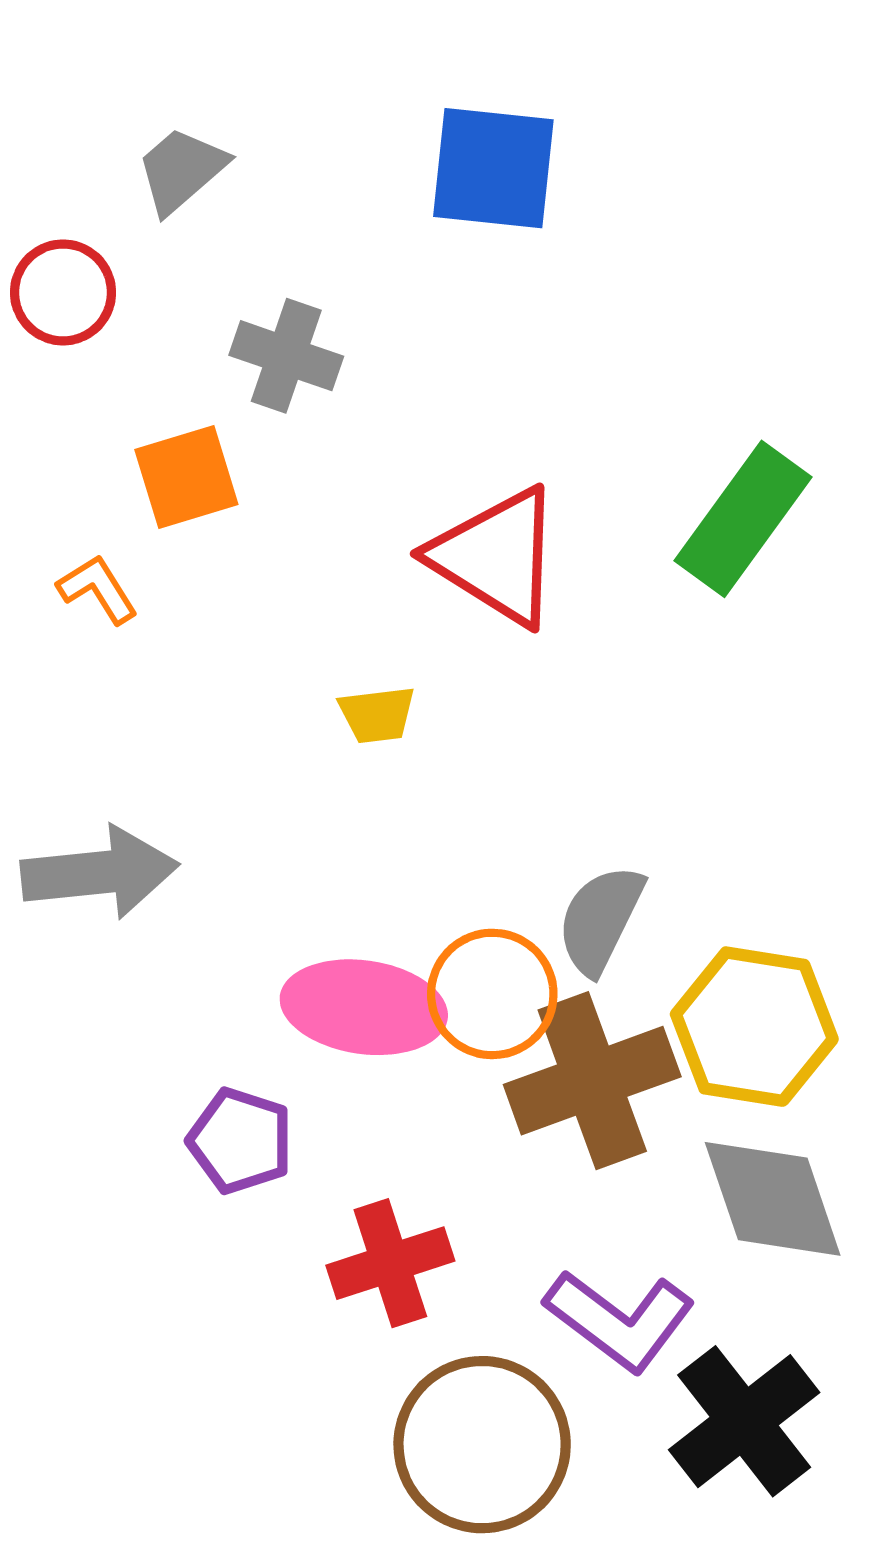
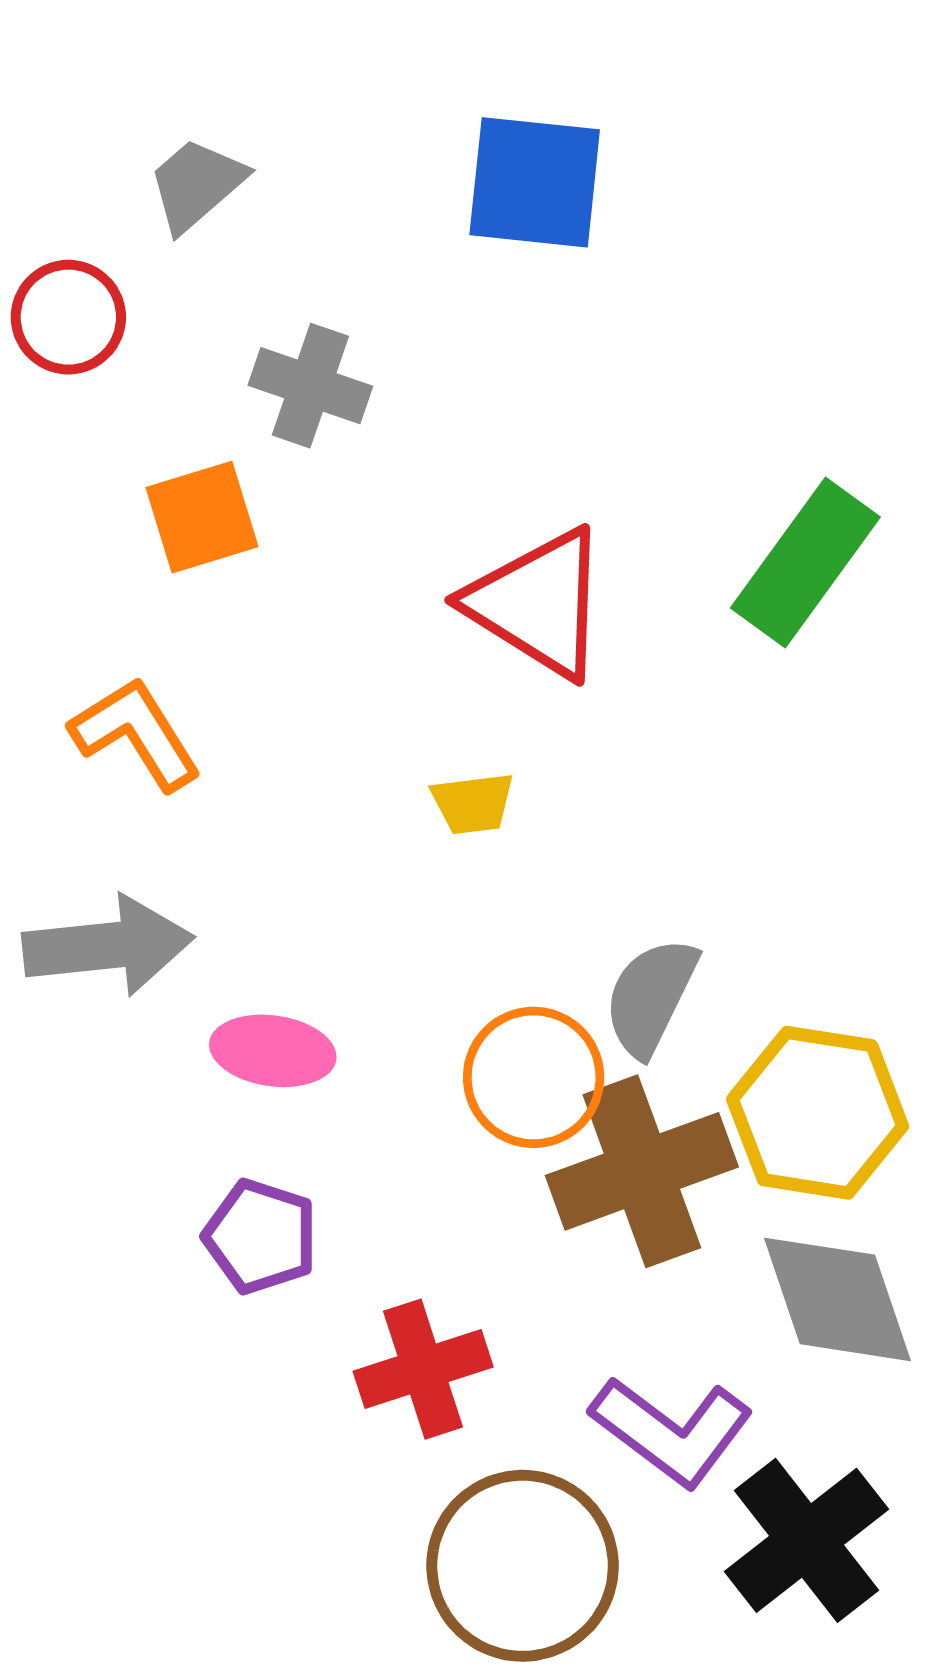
orange L-shape: (98, 589) -> (136, 734), moved, size x1.5
yellow trapezoid: (377, 715) -> (473, 803), moved
pink ellipse: (364, 1007) -> (273, 1051), moved, size x0.7

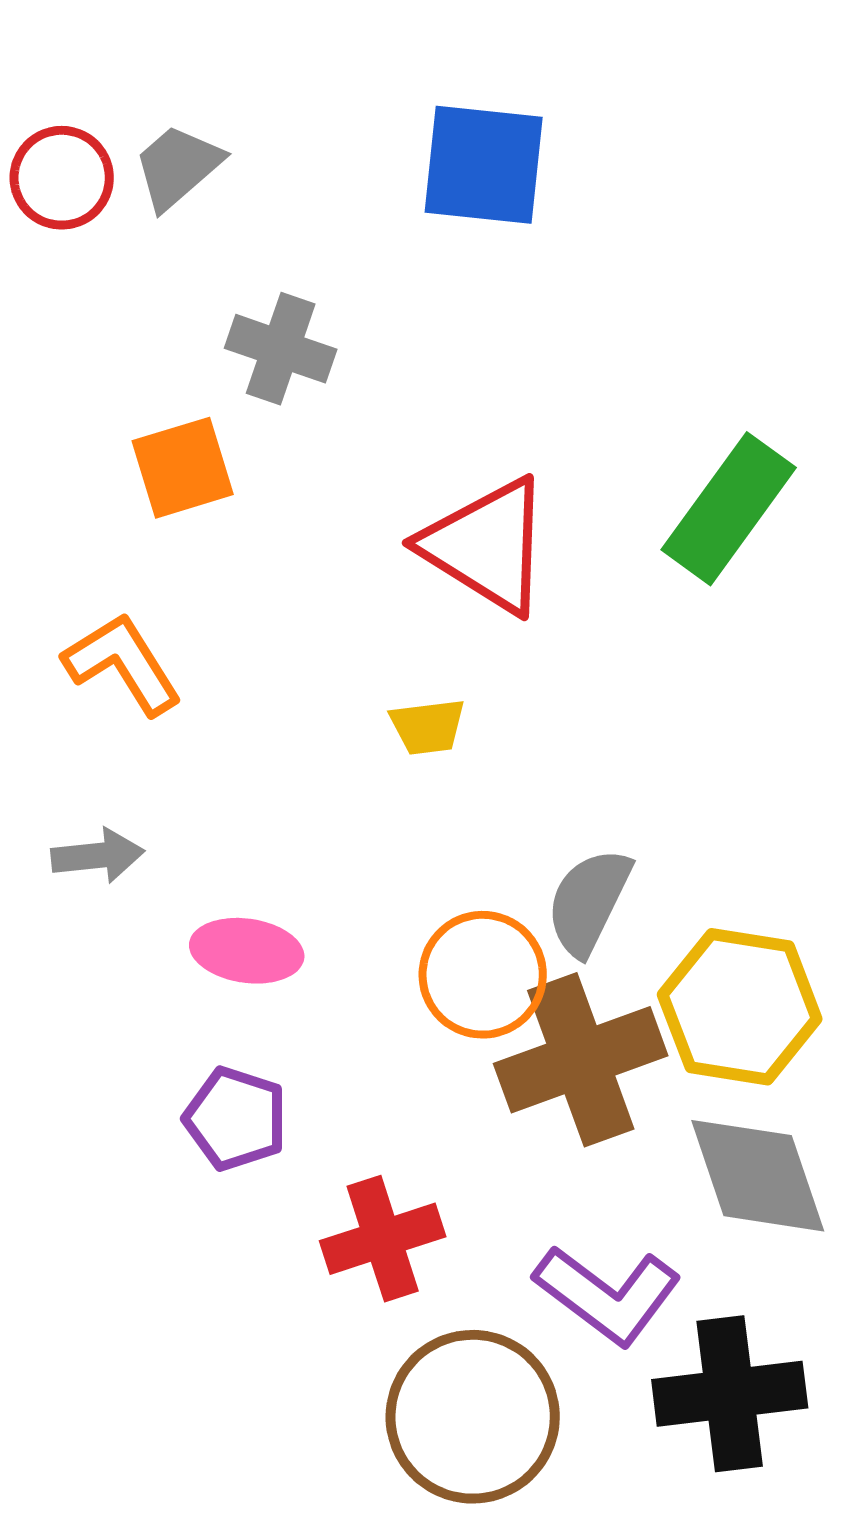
red circle: (68, 317) -> (62, 178), moved
gray arrow: (108, 946) -> (98, 856), size x0.6
black cross: (807, 1540) -> (730, 1394), turned 31

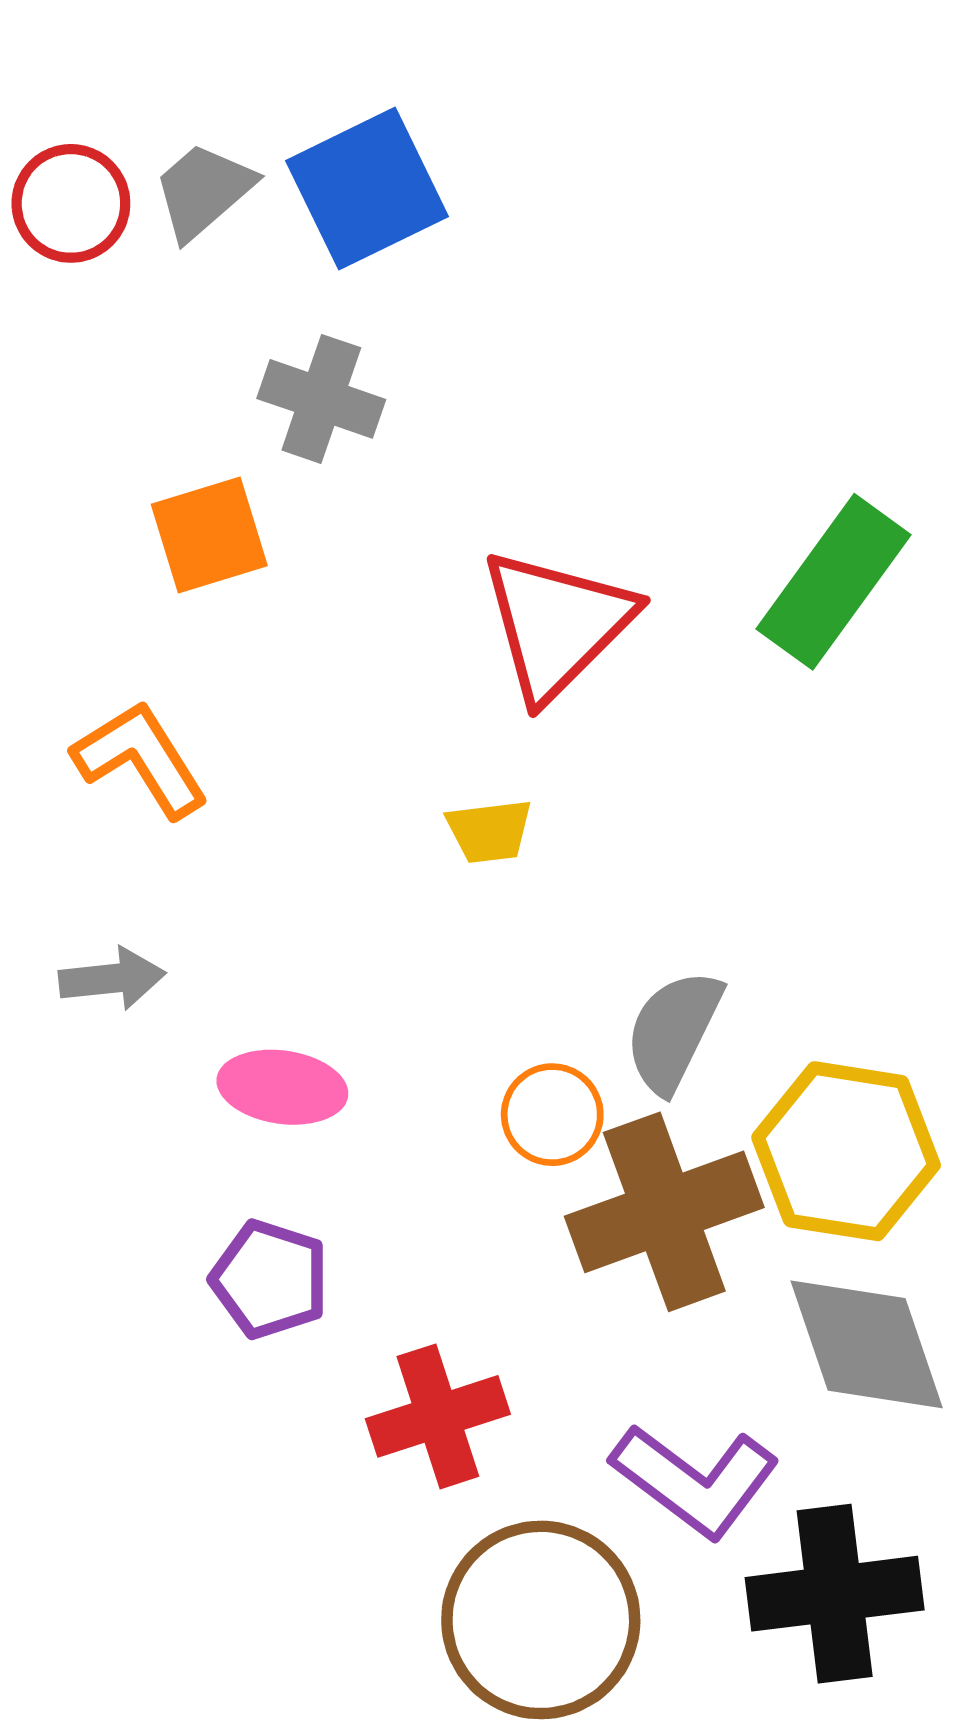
blue square: (484, 165) -> (367, 189), moved, turned -32
red triangle: (487, 546) -> (557, 624), turned 43
orange circle: (483, 975) -> (552, 1115), size x0.7

